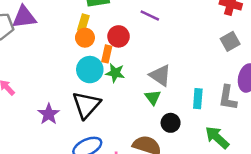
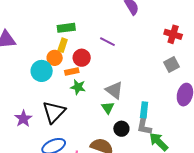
yellow rectangle: (83, 23) -> (63, 45), moved
orange rectangle: (107, 54) -> (72, 72), turned 64
cyan circle: (90, 70) -> (42, 71), moved
gray L-shape: (228, 98) -> (144, 125), moved

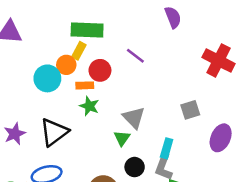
green rectangle: (66, 28) -> (87, 30), size x1.4
red cross: (173, 34) -> (219, 60), size x1.4
gray square: (171, 65) -> (190, 110), moved

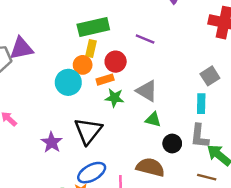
gray triangle: (134, 118) -> (147, 91), moved
green triangle: (122, 138) -> (153, 120), turned -35
cyan rectangle: (167, 148) -> (201, 104), moved

